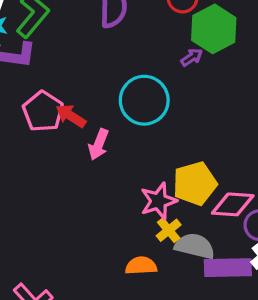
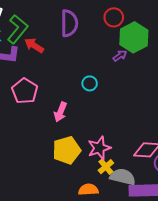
cyan circle: (144, 100) -> (90, 83), size x0.5
red arrow: (71, 116) -> (34, 46), moved
yellow pentagon: (195, 184) -> (67, 150), moved

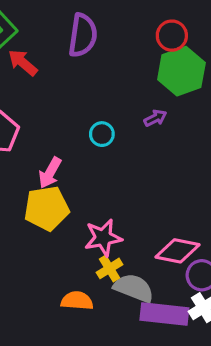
red circle: (114, 17) -> (172, 36), moved
purple arrow: (120, 56) -> (155, 118), moved
yellow pentagon: (67, 150) -> (47, 208), moved

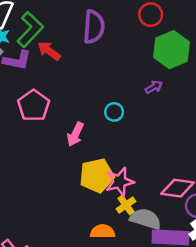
red circle: (172, 36) -> (151, 15), moved
cyan circle: (102, 134) -> (114, 112), moved
yellow pentagon: (47, 208) -> (97, 176), moved

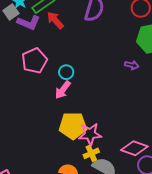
purple arrow: (154, 87) -> (132, 65), turned 32
cyan circle: (114, 112) -> (66, 72), moved

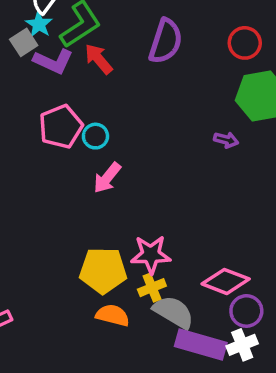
cyan circle: (66, 72) -> (95, 136), moved
yellow pentagon: (73, 126) -> (103, 270), moved

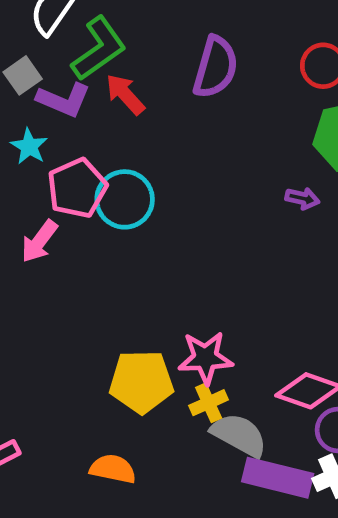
cyan star: (39, 24) -> (29, 146), moved
cyan circle: (95, 136) -> (125, 199), size x1.6
pink arrow: (107, 178) -> (39, 241), moved
orange semicircle: (113, 315) -> (113, 469), moved

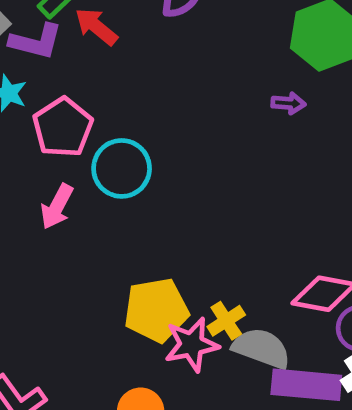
cyan circle: (125, 199) -> (122, 168), moved
pink arrow: (39, 241) -> (57, 207), moved
pink star: (205, 358) -> (192, 345), moved

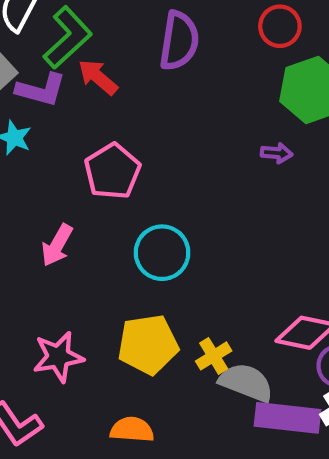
pink pentagon: (63, 127) -> (112, 171), moved
cyan circle: (122, 168) -> (162, 253), moved
pink star: (192, 345) -> (58, 357), moved

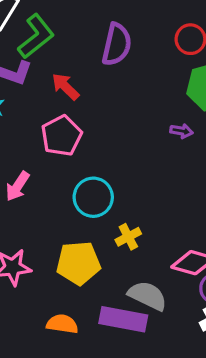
red arrow: (98, 77) -> (65, 87), moved
yellow cross: (214, 356) -> (128, 237), moved
purple rectangle: (287, 418) -> (123, 319), moved

